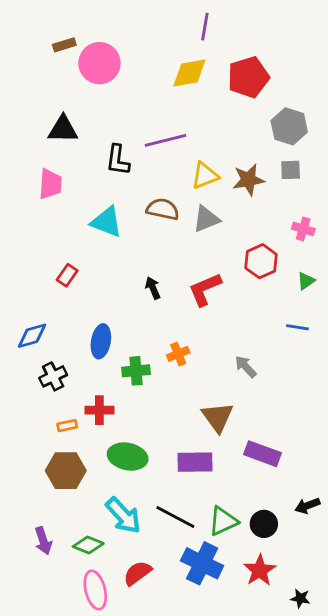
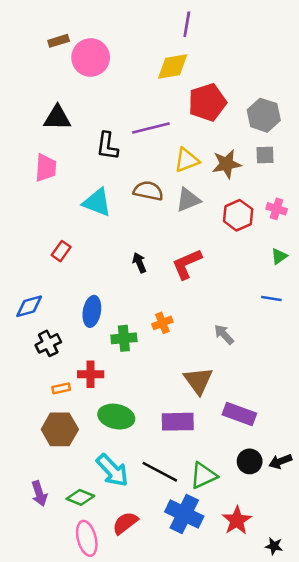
red pentagon: (248, 77) -> (207, 102), moved
red hexagon: (261, 261) -> (238, 215), moved
black circle: (264, 524) -> (250, 461), moved

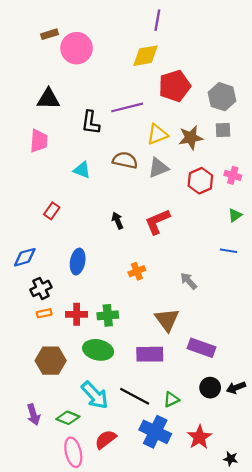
cyan triangle: (97, 202) -> (82, 170), size x0.7
green cross: (124, 338) -> (108, 315), moved
orange rectangle: (61, 388) -> (44, 313), moved
green triangle: (203, 476) -> (171, 399), size x0.7

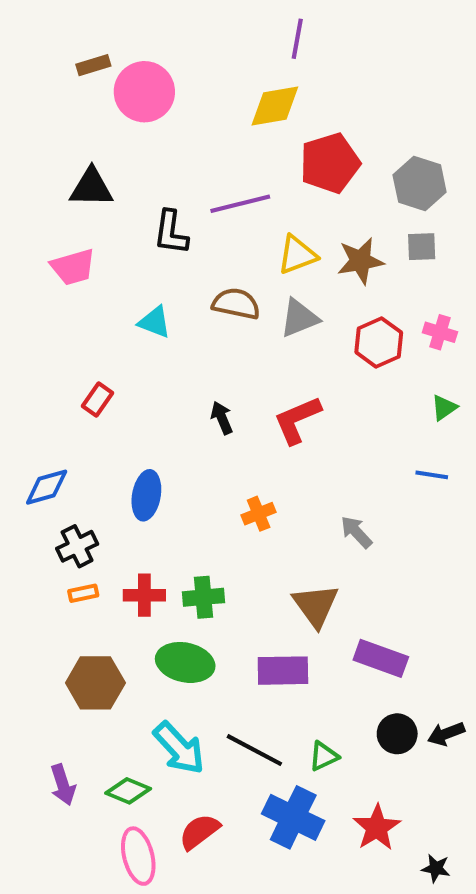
pink trapezoid: (39, 141) -> (73, 267), turned 70

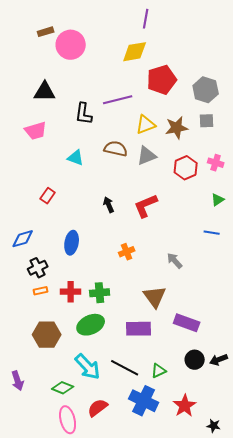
green ellipse: (185, 662) -> (91, 325), turned -36
purple arrow: (63, 785) -> (18, 381), moved

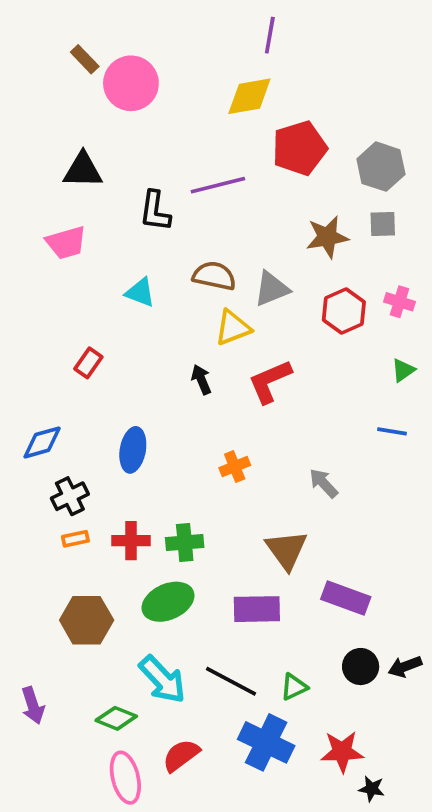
brown rectangle: (46, 32) -> (85, 59), turned 63
yellow triangle: (146, 125) -> (233, 328), moved
red star: (185, 406) -> (342, 752), turned 30
black star: (214, 426) -> (372, 789), moved

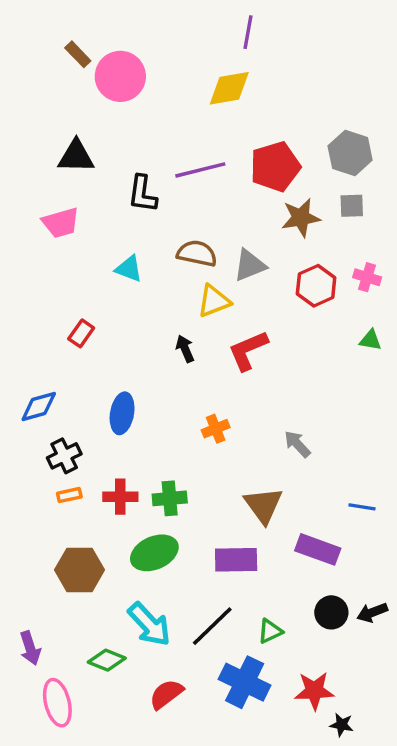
red pentagon: (299, 148) -> (275, 167), moved
green triangle: (403, 370) -> (371, 340), turned 45
blue line: (392, 431) -> (362, 507), moved
black line: (231, 681) -> (212, 626), turned -72
pink ellipse: (125, 778) -> (57, 703), moved

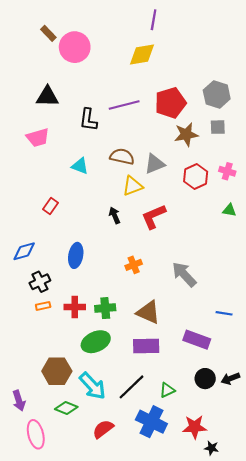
gray arrow: (297, 444) -> (184, 274), size x1.5
brown triangle: (263, 505) -> (148, 312), moved, turned -30
brown hexagon: (79, 570) -> (57, 371), moved

